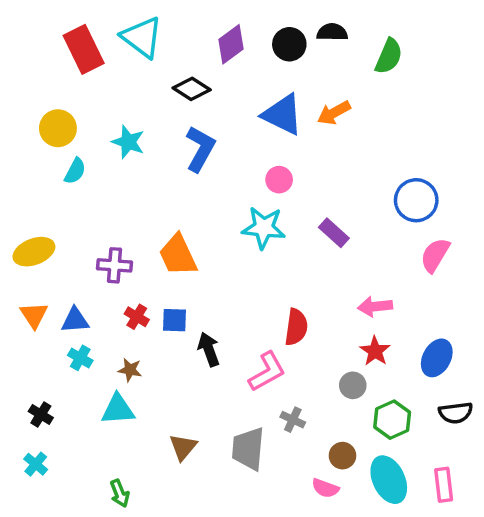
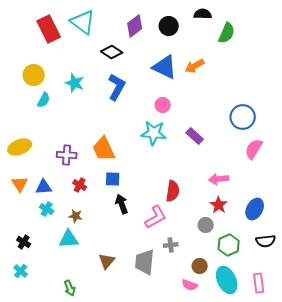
black semicircle: (332, 32) -> (203, 14), moved
blue square: (174, 320) -> (113, 179), moved
gray cross: (293, 420) -> (171, 245), turned -32

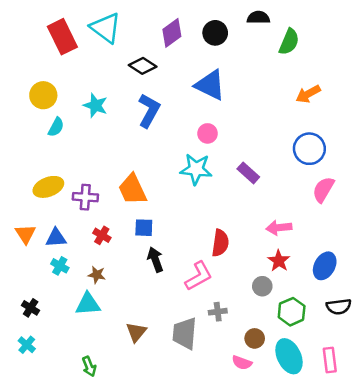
orange arrow: (195, 66) -> (308, 94), moved
yellow ellipse: (20, 147) -> (48, 187), moved

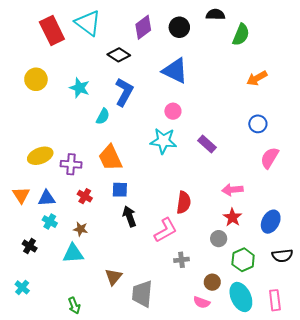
cyan semicircle: (56, 127) -> (103, 116), moved
blue circle: (309, 149) -> (258, 124), size x0.7
black cross: (31, 308) -> (30, 246), moved
gray trapezoid: (185, 333) -> (142, 294), moved

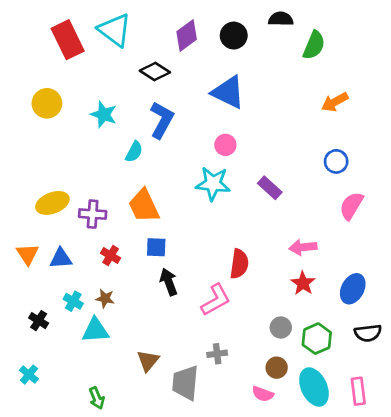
cyan cross: (50, 222) -> (73, 301), moved
gray circle: (219, 239) -> (281, 328), moved
gray cross: (181, 260) -> (217, 354), moved

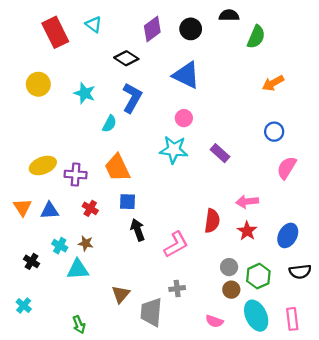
cyan triangle: (115, 30) -> (94, 24), size x0.6
red semicircle: (239, 264) -> (212, 221), moved
brown circle: (277, 368) -> (231, 290), moved

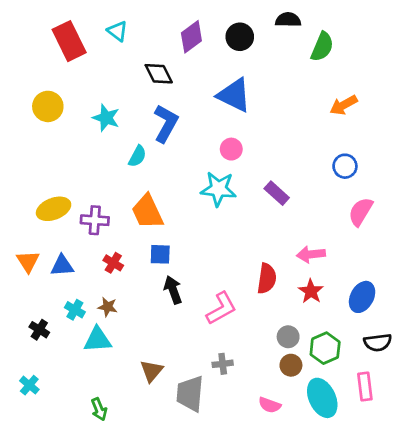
black diamond: (126, 58) -> (159, 74), turned 30
pink rectangle: (292, 319) -> (365, 387), moved

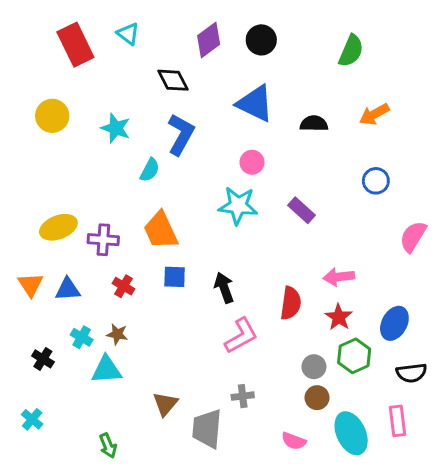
black semicircle: (288, 20) -> (314, 124), moved
pink semicircle: (361, 212) -> (413, 237), moved
black arrow: (173, 290) -> (224, 288), moved
green hexagon: (325, 348) -> (354, 356), moved

